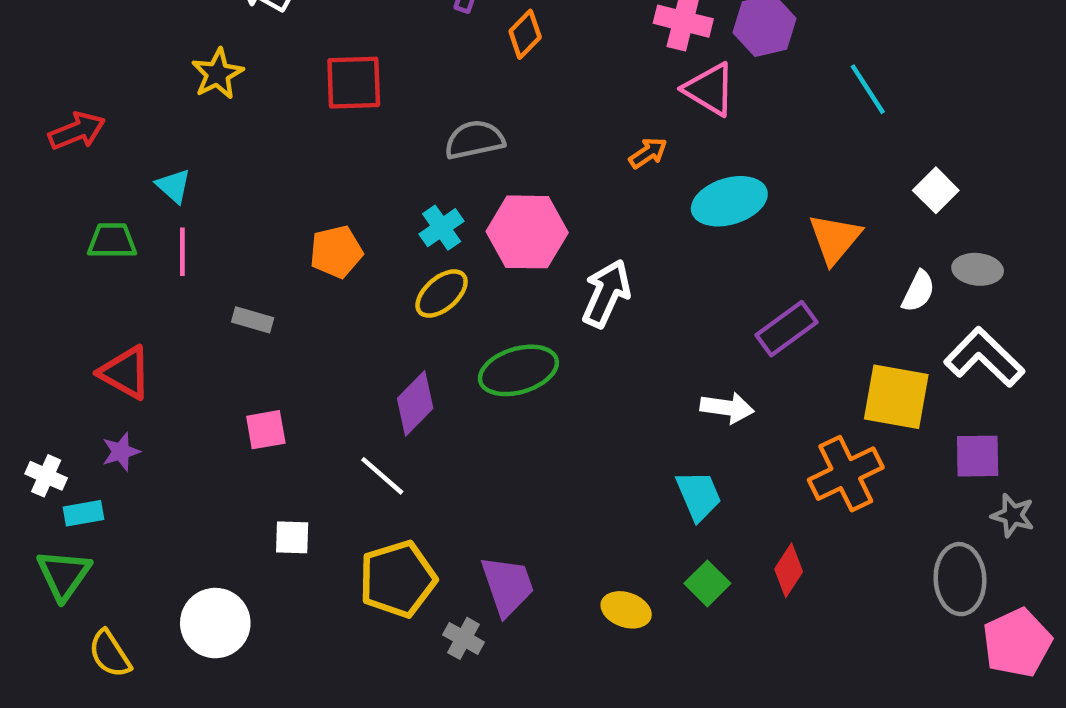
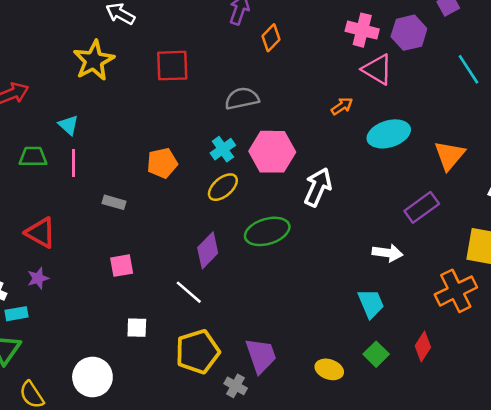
yellow star: (217, 74) -> (94, 60), size x1.4

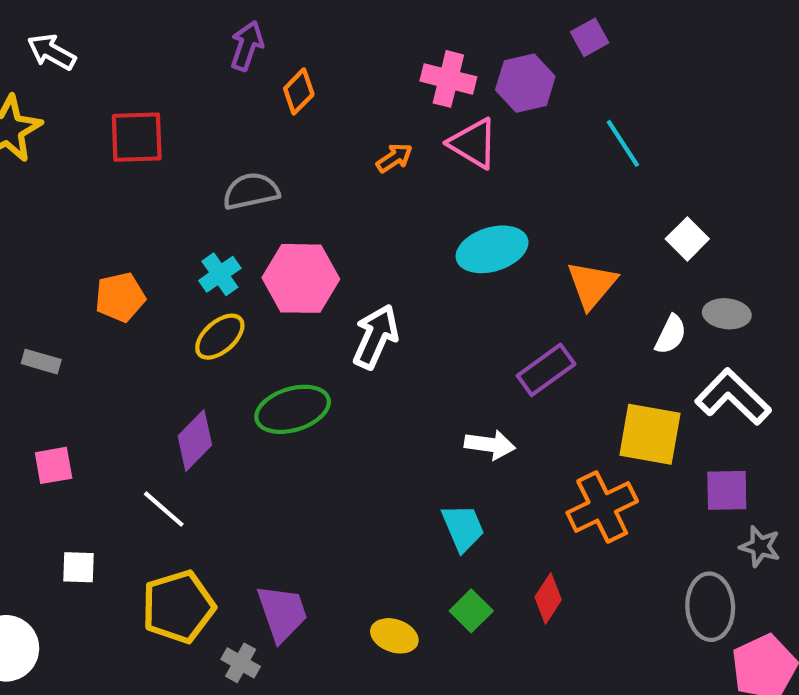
orange arrow: (342, 106) -> (394, 158), moved

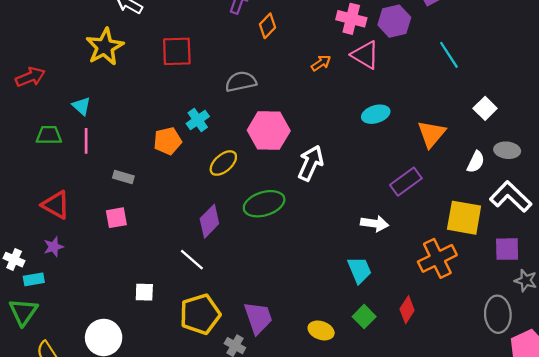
cyan ellipse: (492, 249) -> (376, 114), size x0.7
cyan cross: (220, 274) -> (198, 120), moved
pink square: (54, 465) -> (116, 218), moved

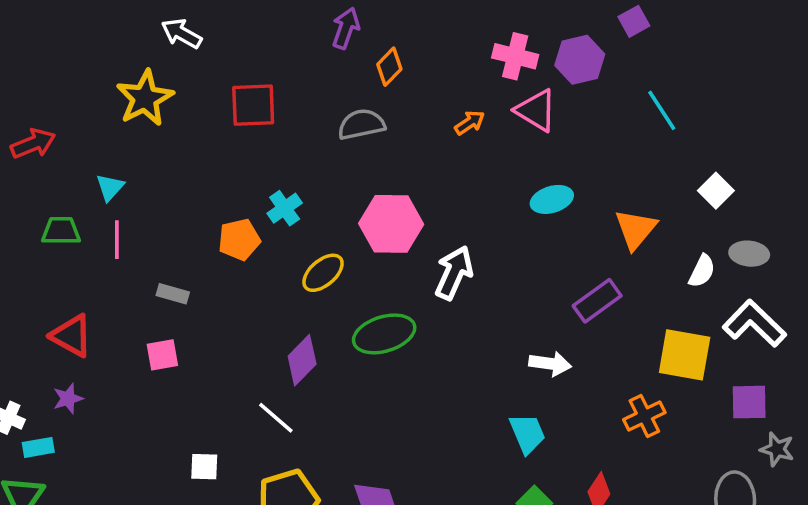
gray semicircle: (241, 82) -> (361, 124), moved
cyan triangle: (81, 106) -> (110, 187), turned 30
orange cross: (437, 258) -> (644, 416), size x0.7

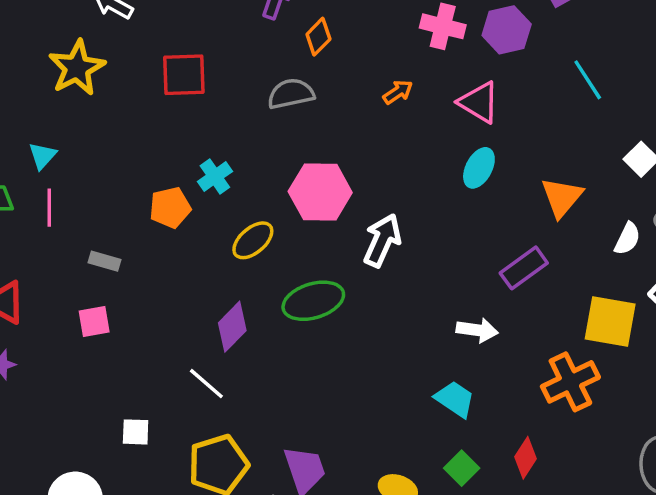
pink triangle: (536, 110) -> (479, 102), moved
cyan ellipse: (552, 199) -> (479, 168), turned -45
orange cross: (644, 416) -> (570, 382), size x1.4
cyan trapezoid: (527, 433) -> (455, 399), turned -33

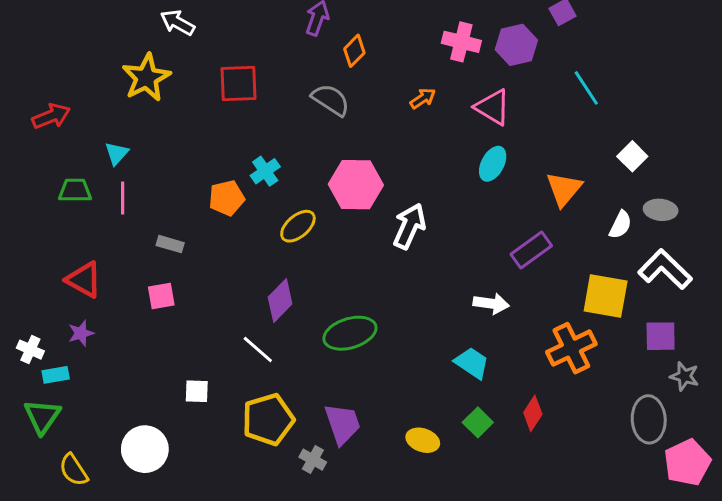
gray semicircle: (291, 94) -> (331, 100), turned 45
green ellipse: (313, 301) -> (350, 333), moved

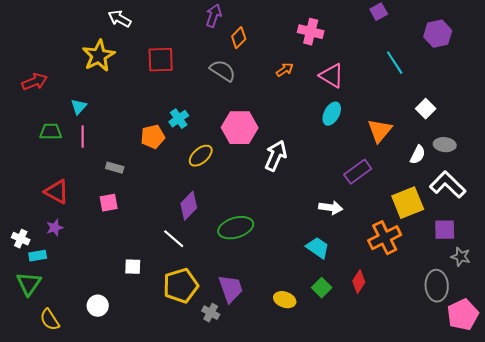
purple hexagon: (516, 45) -> (438, 34), moved
yellow square: (606, 296) -> (408, 203), turned -32
white circle: (145, 449) -> (98, 306), size x0.7

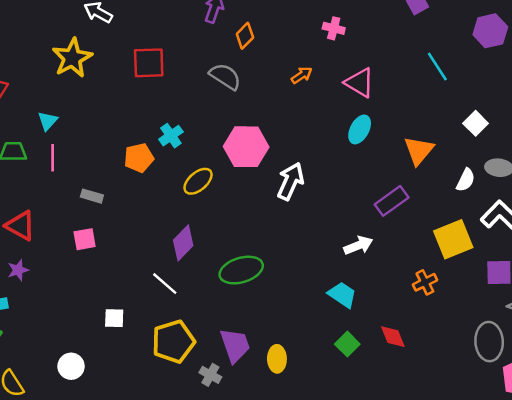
pink cross: (311, 32) -> (334, 28), size x0.7
white arrow: (331, 208) -> (358, 245), turned -30
orange cross: (385, 238) -> (425, 282), size x0.6
red diamond: (359, 282) -> (393, 337), turned -55
yellow ellipse: (285, 300) -> (277, 359), moved, turned 70

